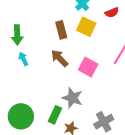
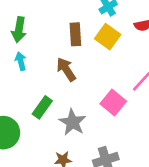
pink square: (88, 67) -> (113, 102), moved
green rectangle: (55, 115) -> (42, 107), moved

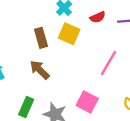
pink square: (113, 102) -> (87, 102), moved

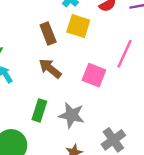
pink square: (87, 102) -> (94, 75), moved

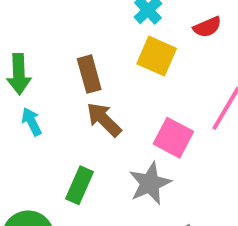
brown rectangle: (48, 34) -> (89, 74), moved
gray star: (72, 115) -> (150, 183), moved, turned 30

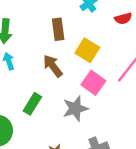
yellow square: (157, 56) -> (87, 50), moved
brown rectangle: (89, 74) -> (58, 29), moved

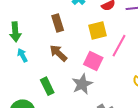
yellow square: (87, 50) -> (97, 31), moved, turned -36
green rectangle: (32, 104) -> (47, 86), turned -48

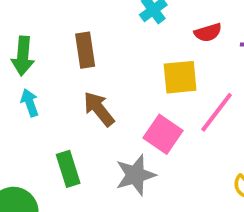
brown rectangle: (58, 23) -> (85, 50), moved

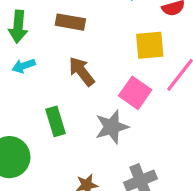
brown rectangle: (85, 50) -> (70, 22), turned -72
cyan arrow: (30, 103) -> (24, 66), turned -90

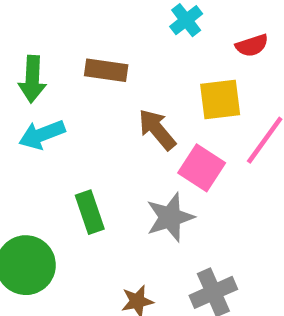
cyan arrow: (24, 66) -> (42, 135), size x1.4
brown arrow: (82, 71) -> (157, 129), moved

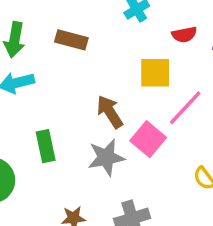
brown arrow: (157, 129) -> (110, 112), moved
pink square: (202, 168) -> (148, 139), moved

